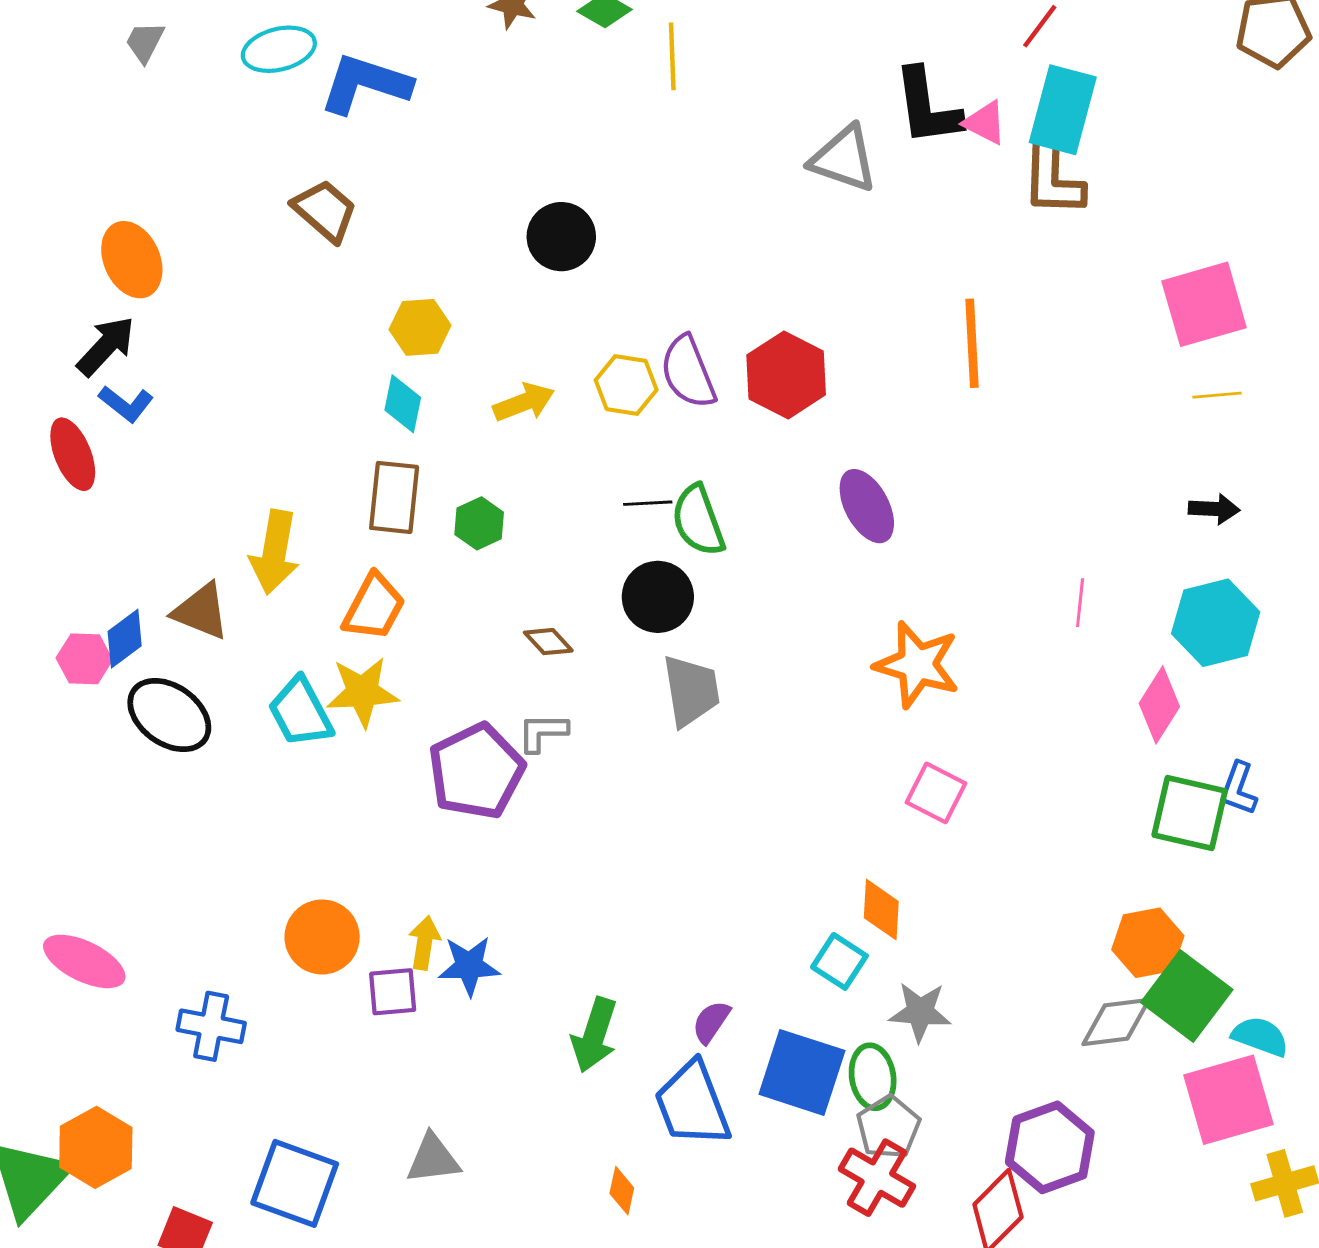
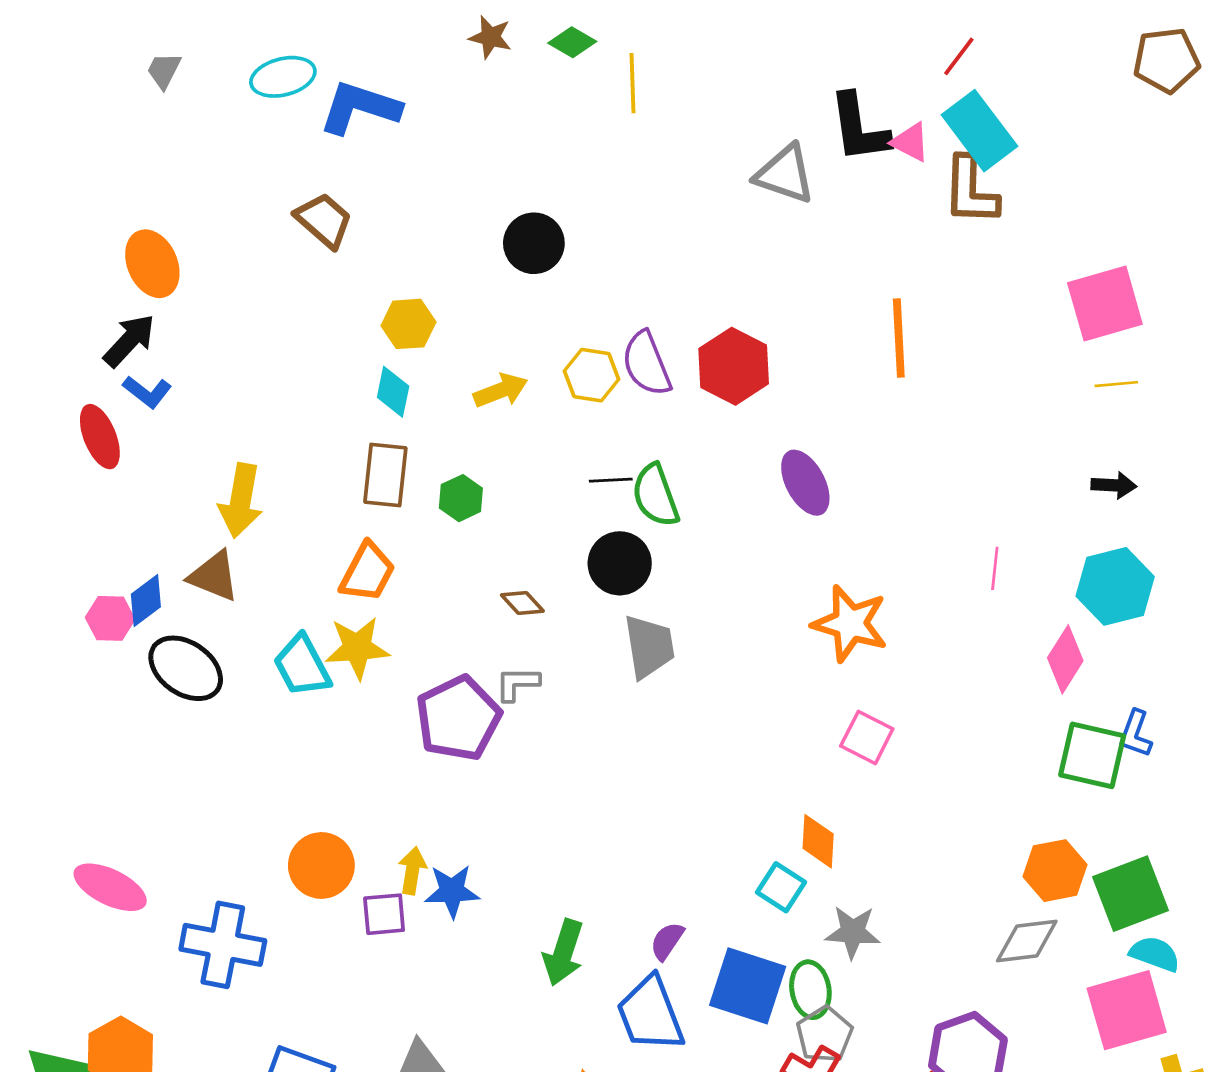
cyan rectangle: (1063, 110) -> (979, 131), turned -52
yellow arrow: (275, 552) -> (241, 501), moved
green square: (1187, 996) -> (1131, 894), moved, turned 32
blue cross: (211, 1026) -> (223, 945), size x1.4

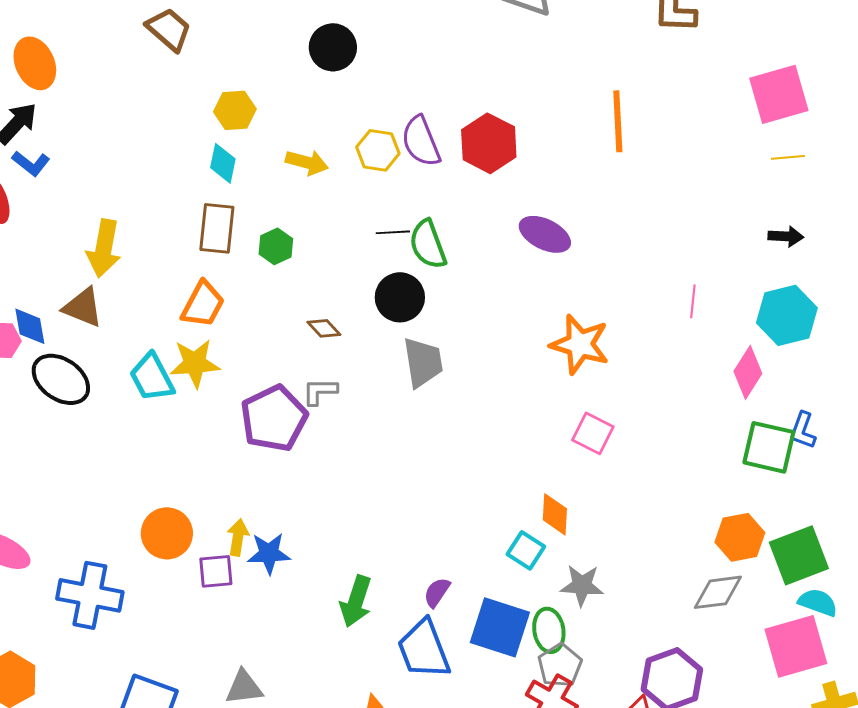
yellow arrow: (501, 390) -> (307, 162), turned 36
purple ellipse: (805, 483) -> (545, 234), turned -36
blue diamond: (146, 600) -> (30, 326), turned -63

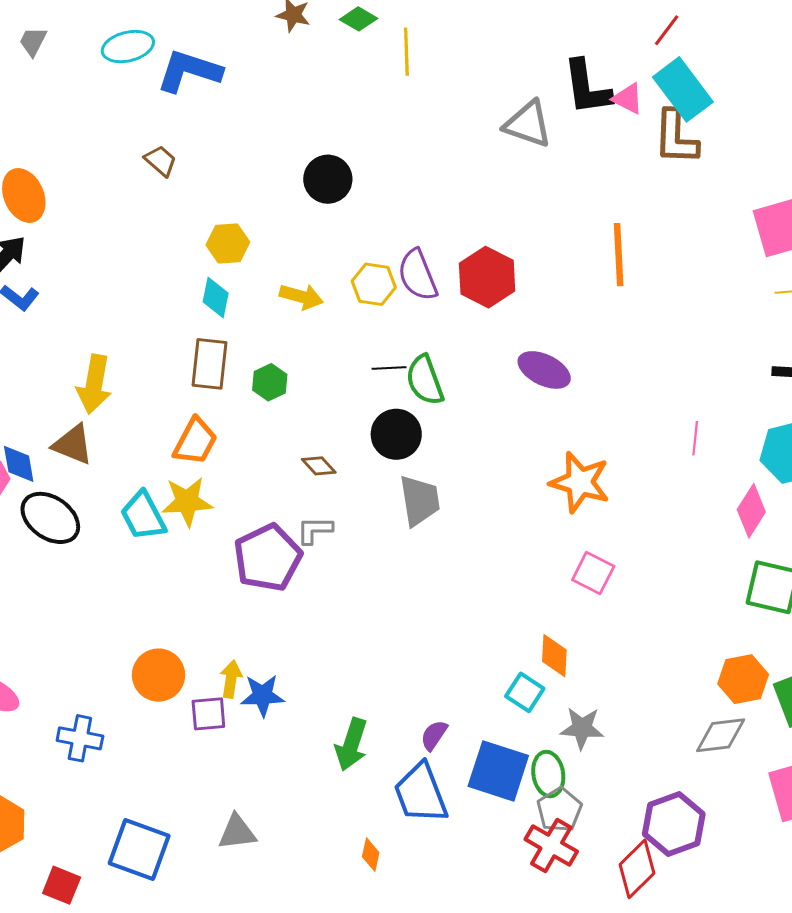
brown trapezoid: (169, 29) -> (161, 161), size x0.7
blue cross: (90, 595) -> (80, 738), size x0.7

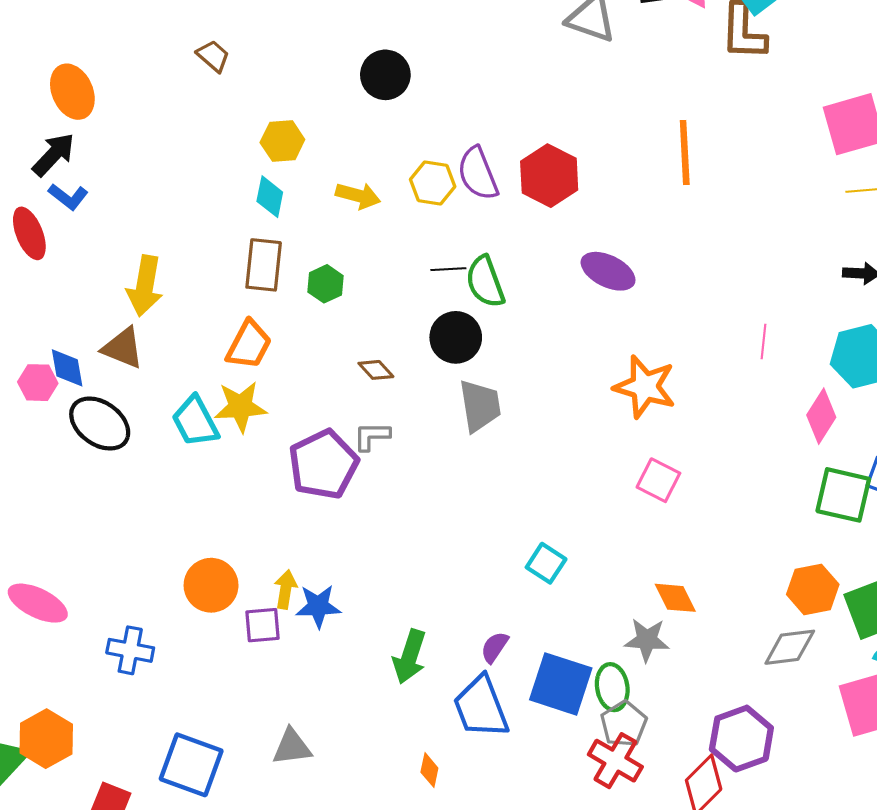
orange diamond: (554, 656) -> (675, 598), moved, turned -30
cyan square: (525, 692) -> (546, 563), moved

